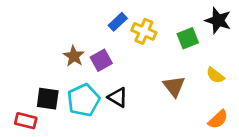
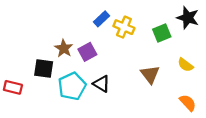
black square: (48, 99) -> (44, 68), moved
orange semicircle: (218, 119) -> (188, 103), turned -90
red rectangle: (26, 121) -> (13, 87), moved

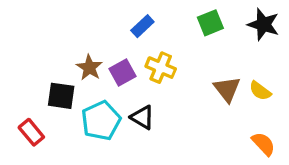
yellow cross: (124, 27) -> (161, 68), moved
green square: (162, 33) -> (210, 23), moved
brown triangle: (150, 74) -> (227, 89), moved
red rectangle: (13, 87) -> (31, 132), moved, turned 36

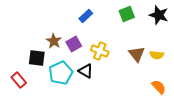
yellow cross: (161, 68) -> (100, 51), moved
yellow semicircle: (260, 91) -> (157, 55), turned -32

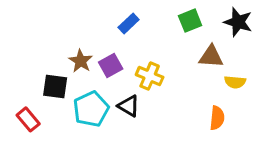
brown triangle: (137, 54) -> (211, 57), moved, turned -48
orange semicircle: (159, 87) -> (217, 118), moved, turned 49

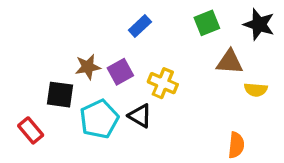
brown star: (81, 61) -> (88, 67), turned 30
orange semicircle: (217, 118) -> (236, 145), moved

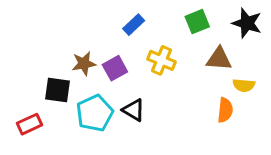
yellow cross: (163, 83) -> (161, 60), moved
red rectangle: (31, 130) -> (29, 124), turned -75
orange semicircle: (236, 145) -> (225, 110), moved

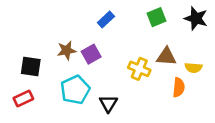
brown triangle: (219, 59) -> (166, 57), moved
yellow cross: (161, 60) -> (139, 69), moved
black square: (57, 90) -> (31, 66), moved
black triangle: (134, 110) -> (108, 103), moved, turned 30

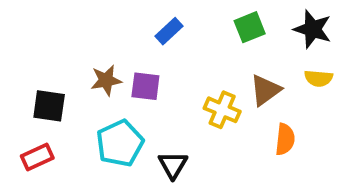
purple square: (91, 54) -> (145, 86), turned 36
brown triangle: (166, 57) -> (265, 90), turned -40
yellow semicircle: (193, 68) -> (318, 78), moved

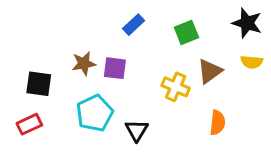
green square: (250, 27) -> (186, 32), moved
orange semicircle: (285, 139) -> (218, 123), moved

